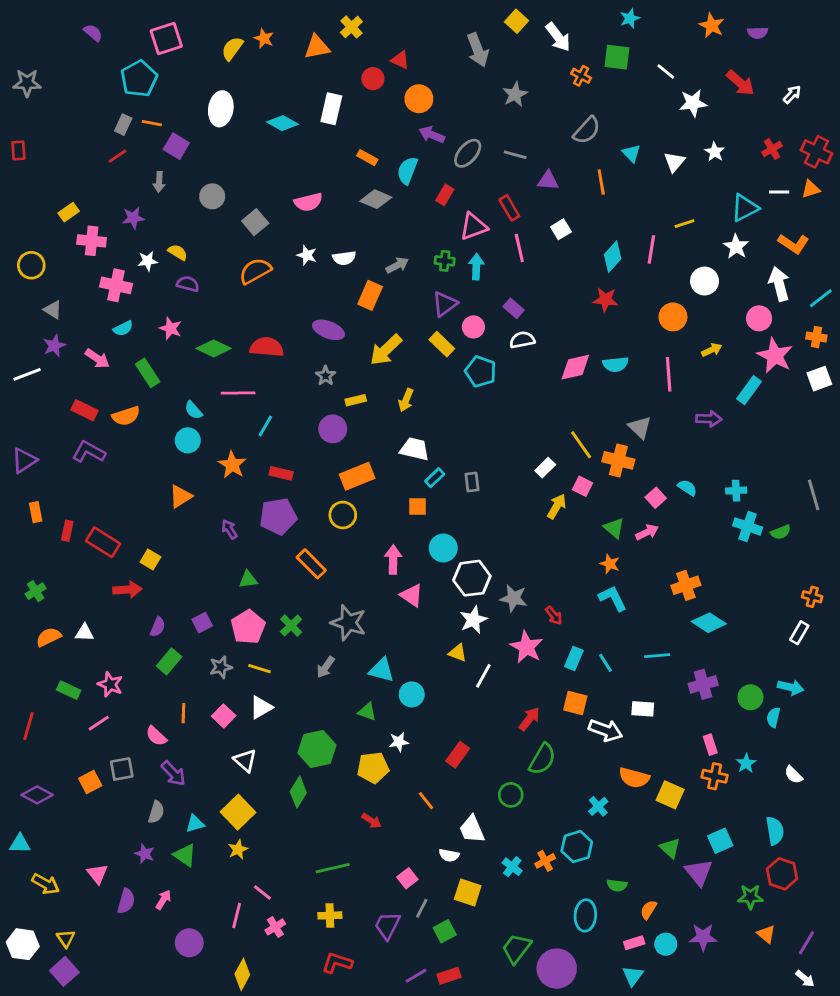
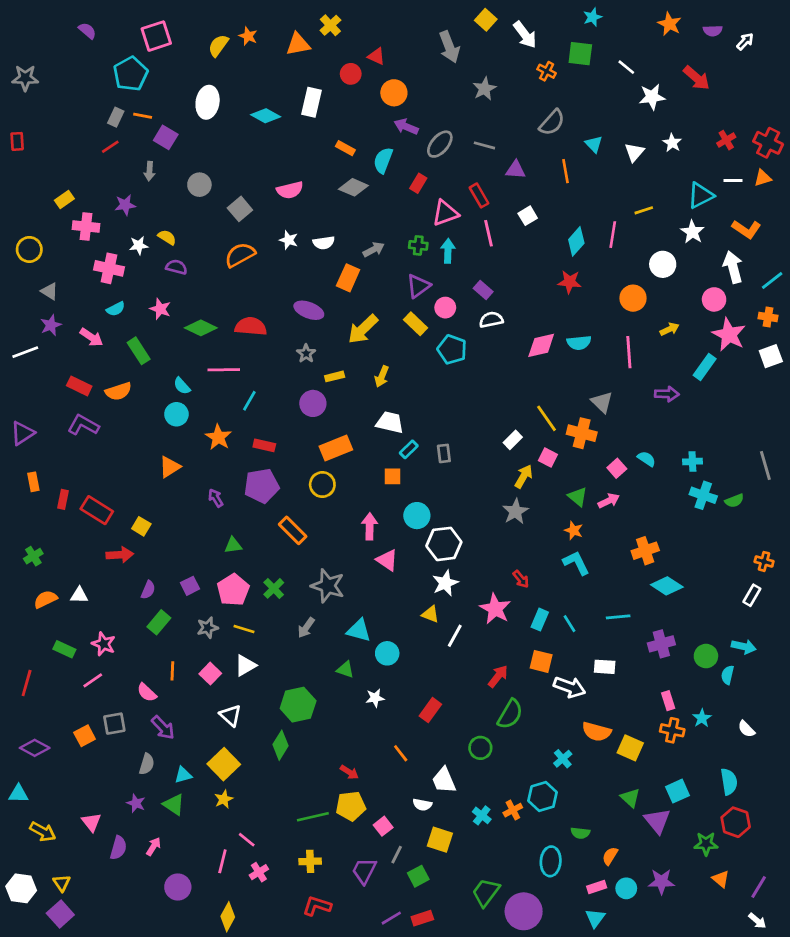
white arrow: (792, 94) -> (745, 41), moved
gray star: (514, 598) -> (515, 512), moved, turned 30
yellow pentagon: (373, 768) -> (351, 806), moved

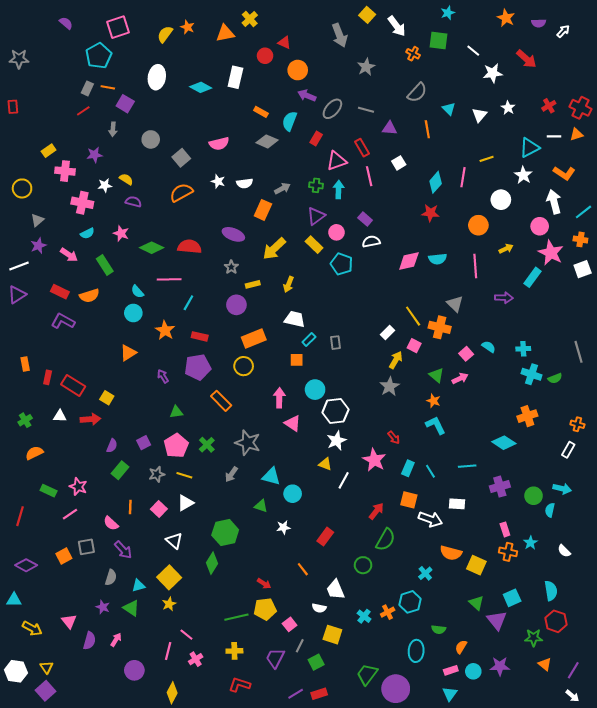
gray triangle: (50, 291) -> (37, 220), turned 48
purple triangle: (22, 433) -> (17, 295), moved
orange cross: (645, 551) -> (527, 416), moved
white triangle: (79, 595) -> (60, 416), moved

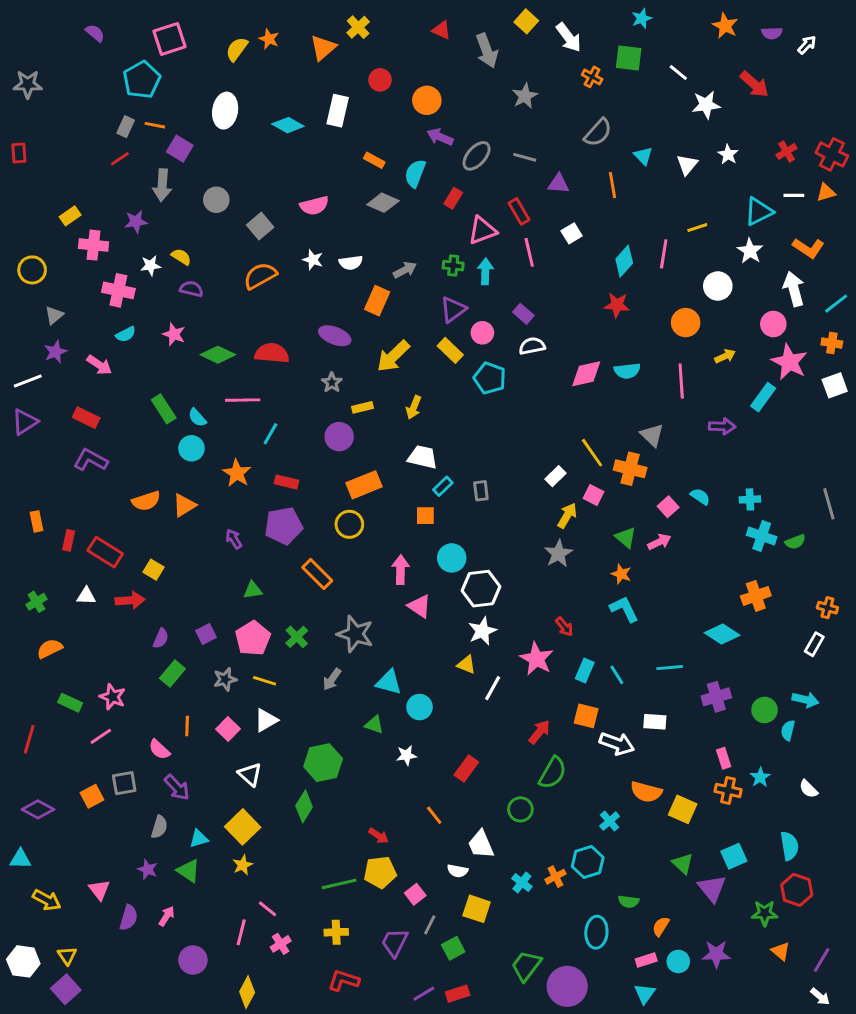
orange triangle: (225, 33) -> (323, 48), turned -30
red triangle: (284, 42) -> (441, 30), moved
gray arrow: (113, 129) -> (162, 185), size x1.5
green rectangle: (105, 265) -> (164, 409), moved
orange semicircle: (89, 296) -> (146, 501), moved

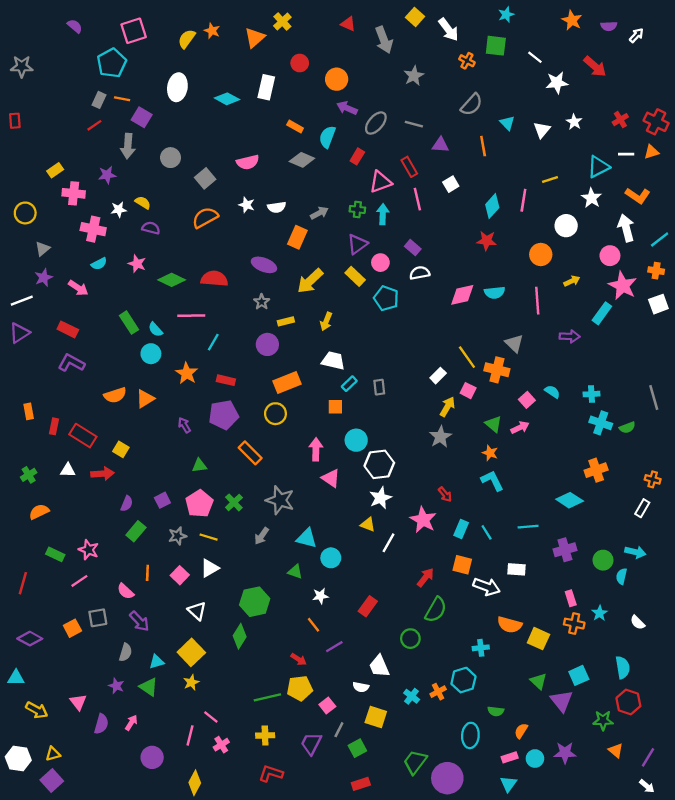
orange line: (434, 815) -> (314, 625), moved
cyan cross: (610, 821) -> (481, 648), turned 35
yellow triangle: (67, 956) -> (53, 754), turned 49
purple line: (424, 994) -> (334, 647), moved

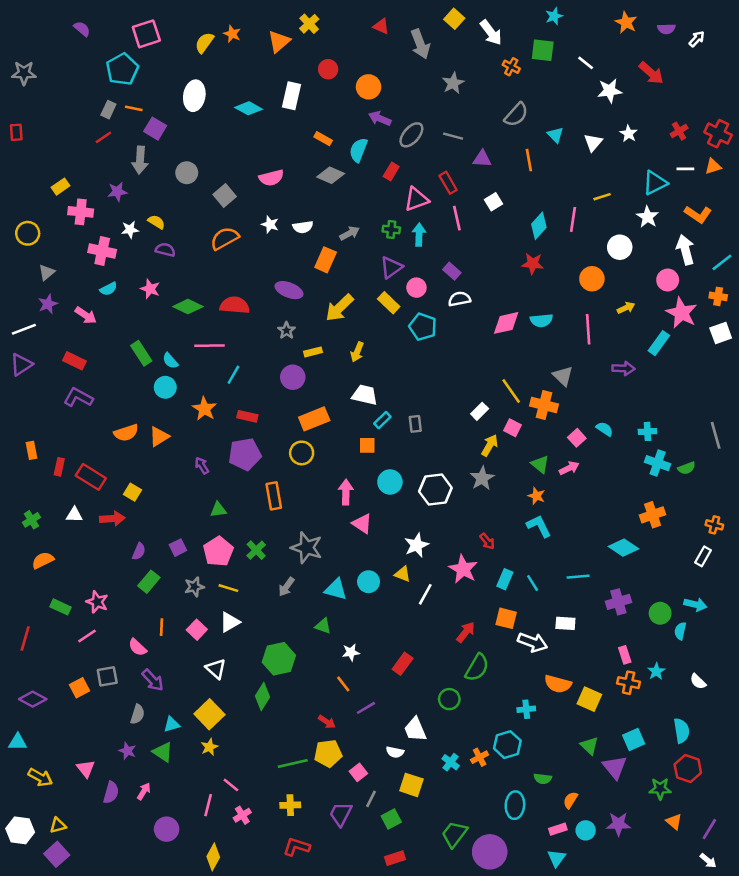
orange rectangle: (250, 453) -> (274, 496), turned 35
white hexagon: (379, 464) -> (435, 490), moved
cyan circle: (331, 558) -> (369, 582), moved

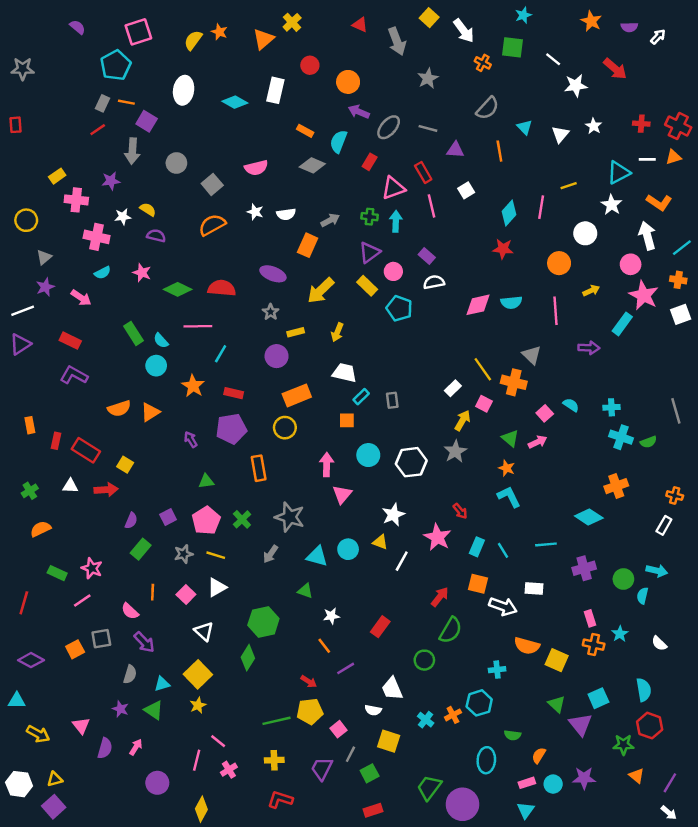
red cross: (679, 131) -> (641, 124), turned 35
pink triangle: (362, 524) -> (342, 494), turned 36

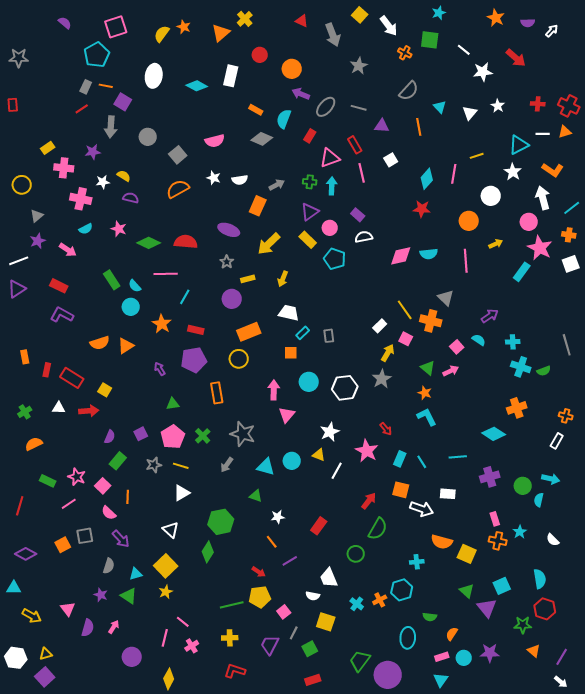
purple arrow: (589, 348) -> (490, 316), moved, turned -36
pink square: (186, 594) -> (103, 486), moved

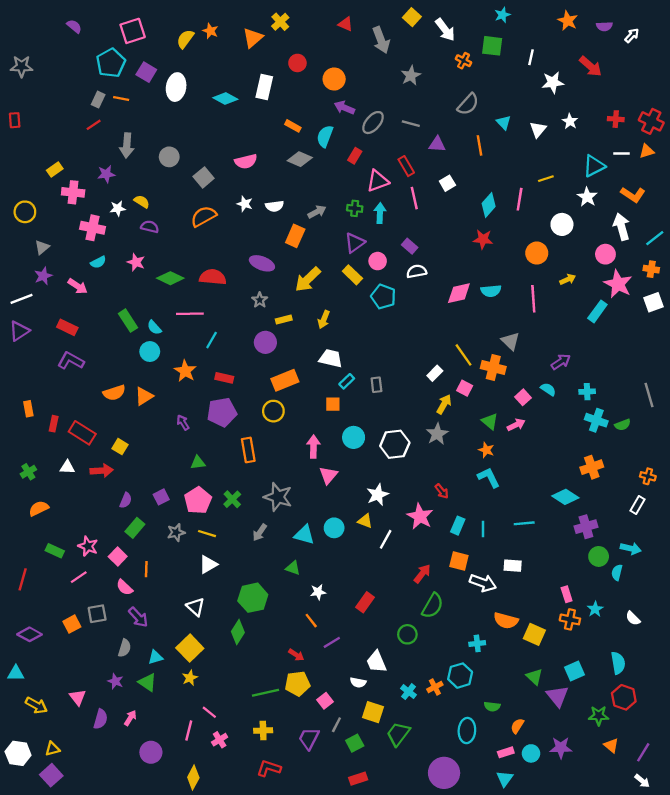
white line: (464, 50) -> (531, 57), turned 64
purple square: (123, 102) -> (146, 72), moved
cyan line: (422, 462) -> (483, 529), turned 32
purple cross: (490, 477) -> (586, 527), moved
green trapezoid: (360, 661) -> (398, 734), moved

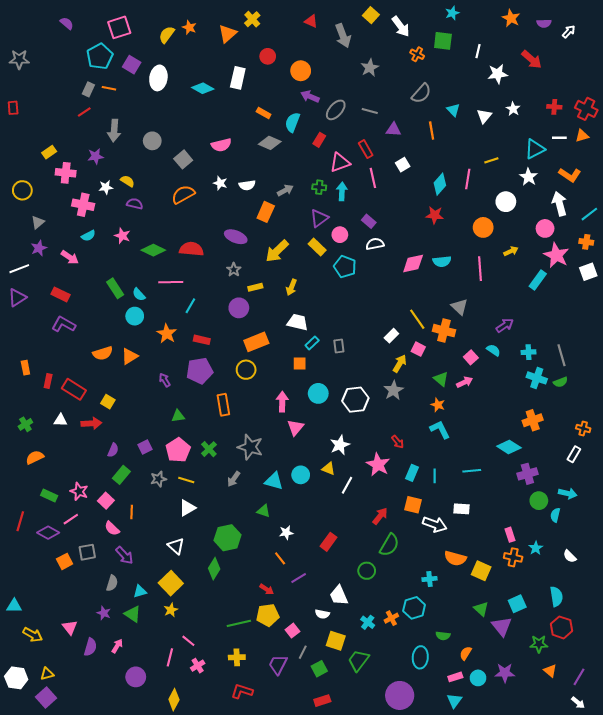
gray line: (649, 395) -> (562, 355), moved
purple diamond: (30, 634) -> (48, 533), moved

